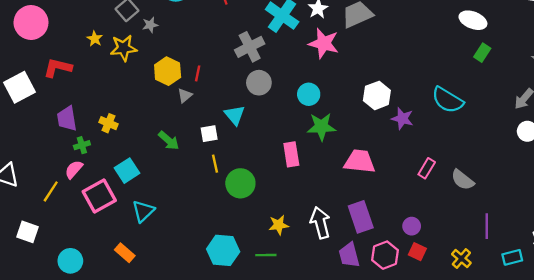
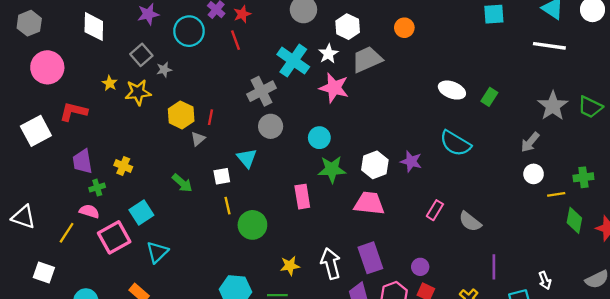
white ellipse: (473, 20) -> (452, 90), moved
white hexagon: (377, 95) -> (375, 165), moved
pink semicircle: (74, 169) -> (89, 211), turned 66

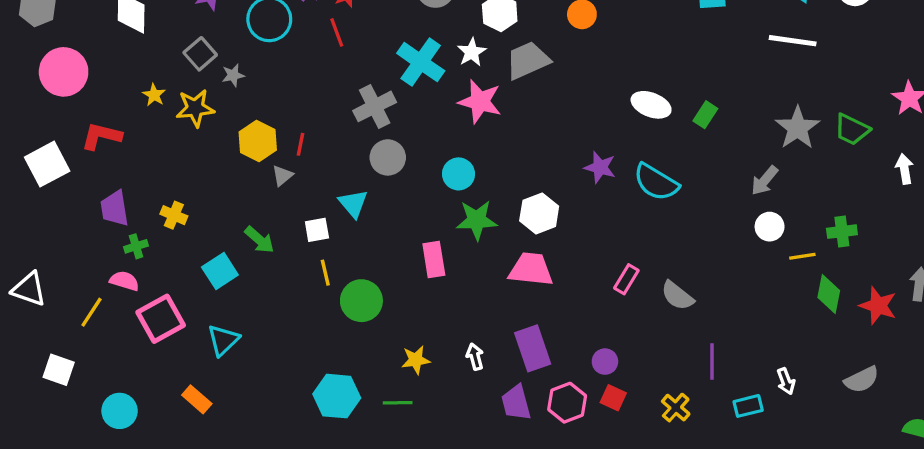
purple star: (411, 161) -> (600, 167), moved
cyan square: (141, 212) -> (220, 271), moved
white arrow: (331, 263) -> (475, 357), size x0.6

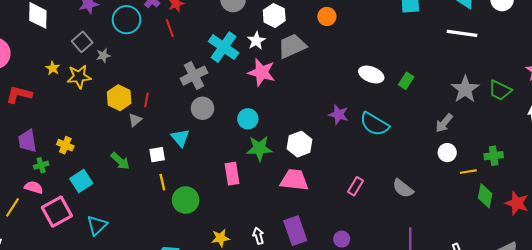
cyan square: (220, 271) -> (81, 181), moved
gray semicircle: (677, 296) -> (403, 188), moved

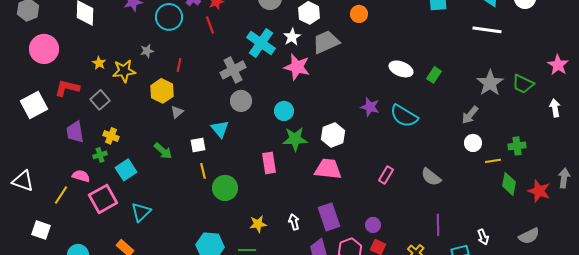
gray square: (82, 42) -> (100, 100), moved
red line: (147, 100) -> (179, 65), moved
green cross: (41, 165) -> (100, 155), moved

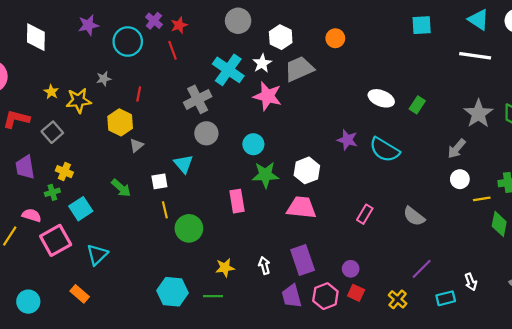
purple line: (438, 225) -> (422, 269), turned 45

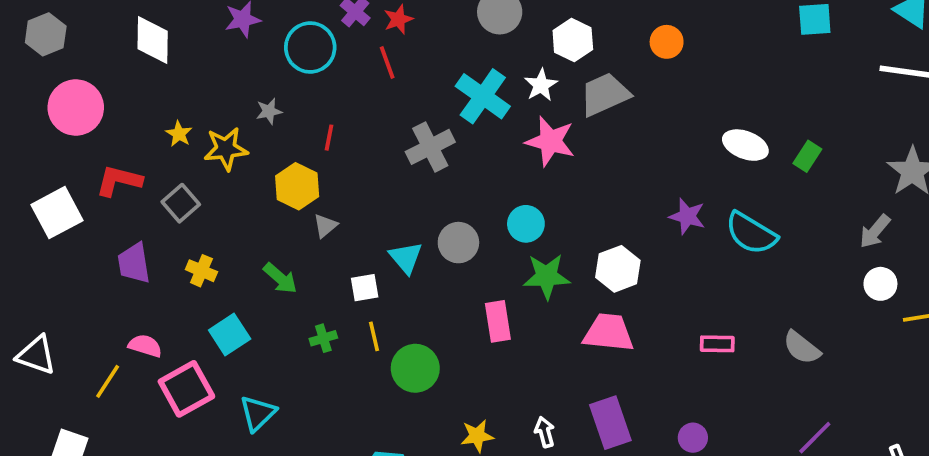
gray circle: (206, 133) -> (458, 243), moved
green arrow: (121, 188) -> (280, 278), moved
green cross: (52, 192) -> (323, 338), moved
pink rectangle: (365, 214) -> (717, 344), turned 60

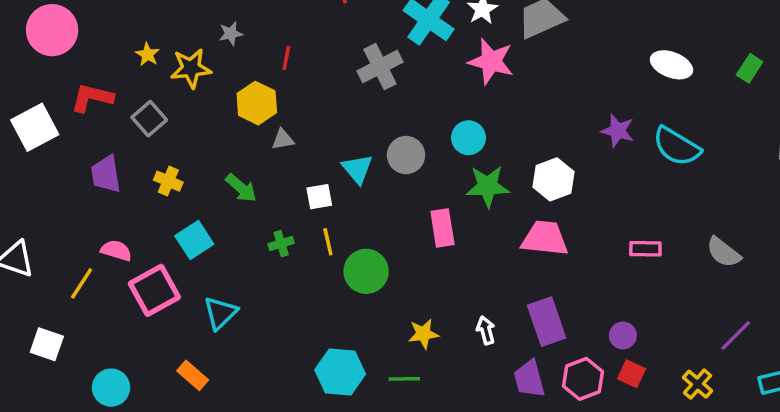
green rectangle: (807, 156) -> (750, 68), moved
gray triangle: (325, 226) -> (283, 139), turned 30

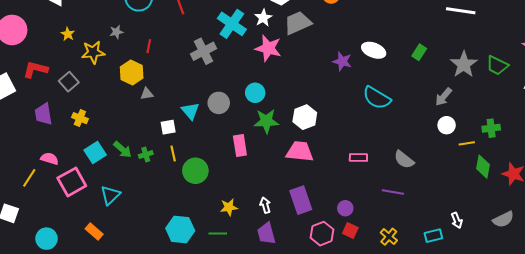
yellow star: (147, 54) -> (68, 34), moved
purple star: (618, 131) -> (342, 61), moved
green arrow: (241, 188) -> (122, 149), moved
purple line: (736, 336) -> (393, 192), moved, turned 55
purple trapezoid: (529, 379) -> (266, 234), moved

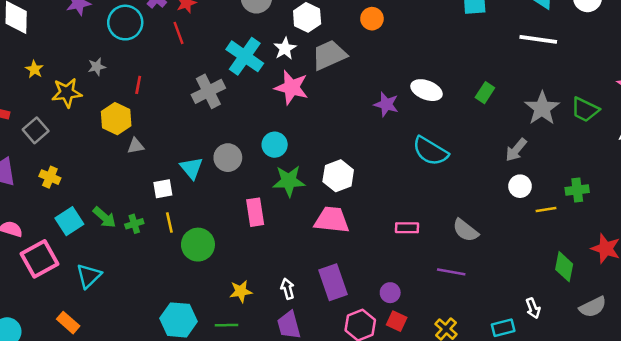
green diamond: (483, 167) -> (564, 267), moved

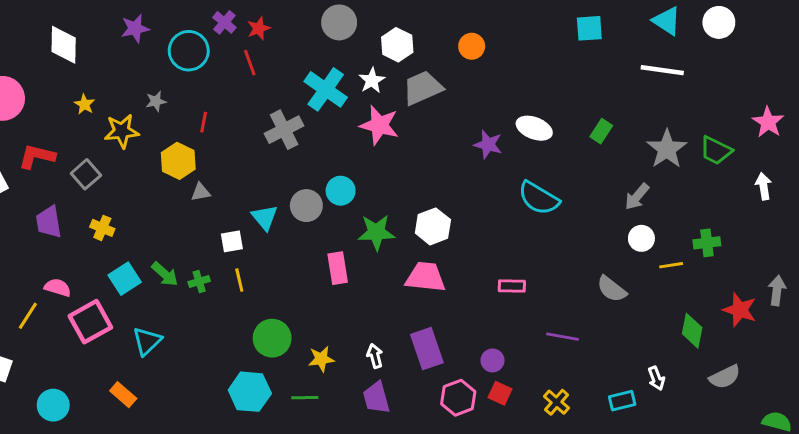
cyan circle: (275, 145) -> (341, 191), moved
gray semicircle: (465, 230) -> (612, 289), moved
green circle: (198, 245) -> (272, 338), moved

